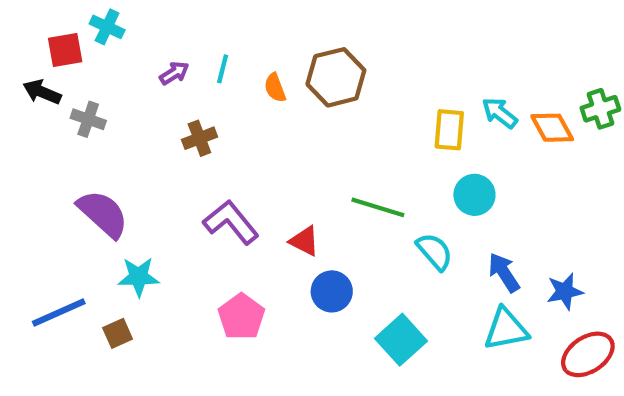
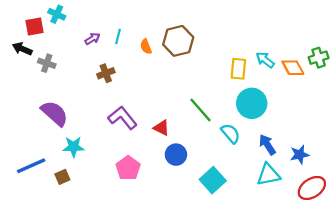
cyan circle: (474, 195) -> (252, 103), size x1.4
green line: (378, 207) -> (200, 110), turned 32

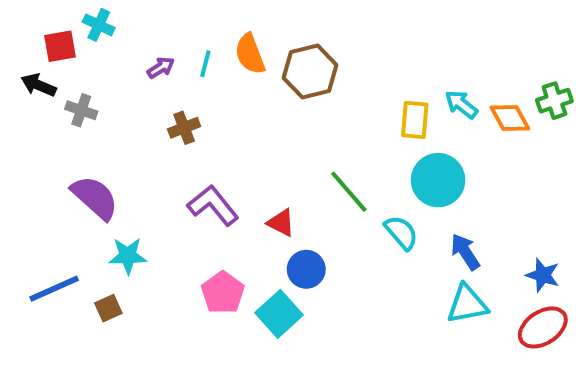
orange semicircle: (146, 47) -> (250, 54), moved, size x1.5
blue star: (300, 155) -> (543, 275), moved, turned 30
cyan square: (213, 180) -> (279, 314), moved

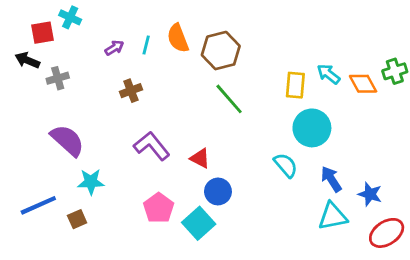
gray cross: (81, 110) -> (58, 78), turned -35
green line: (349, 192) -> (229, 99), moved
blue star: (543, 275) -> (370, 194), moved

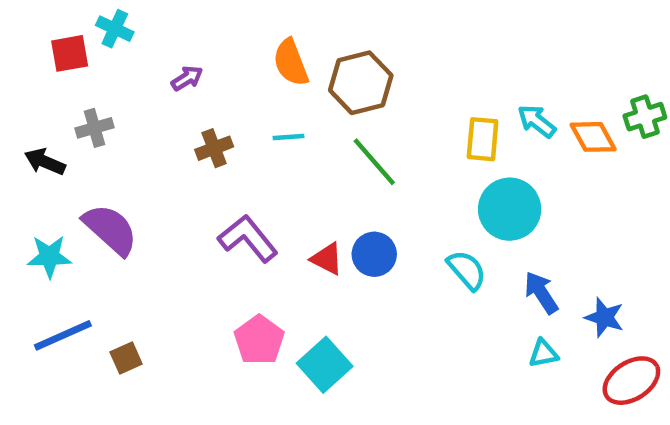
cyan line: (146, 45) -> (289, 137), moved, turned 72
black arrow: (27, 60) -> (45, 162), moved
cyan star: (91, 182) -> (49, 256), moved
blue circle: (218, 191) -> (374, 254), moved
cyan triangle: (333, 216) -> (543, 354), size x0.6

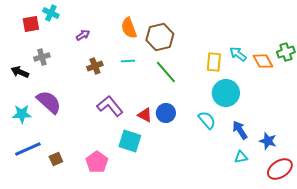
pink pentagon: (259, 340) -> (97, 162), moved
cyan square: (325, 365) -> (130, 141), moved, turned -30

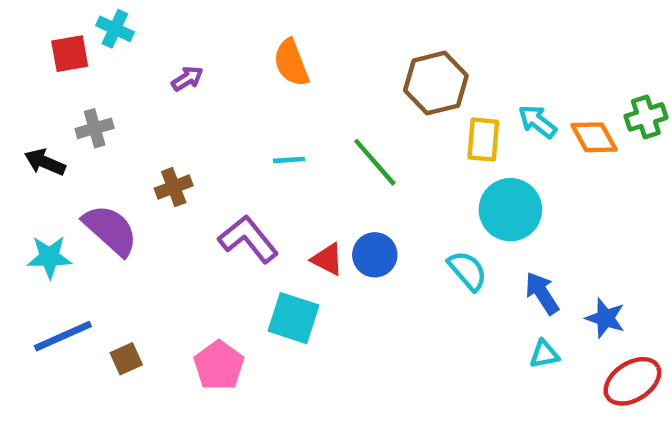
brown hexagon: (160, 37) -> (436, 83), moved
cyan line: (128, 61) -> (289, 160), moved
brown cross: (95, 66) -> (174, 187), moved

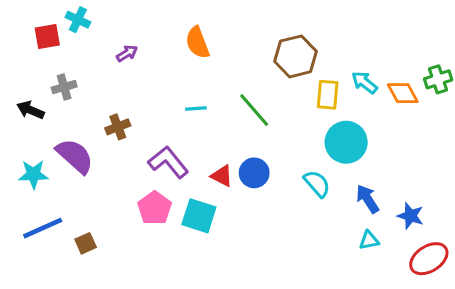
pink pentagon: (219, 366) -> (155, 208), moved

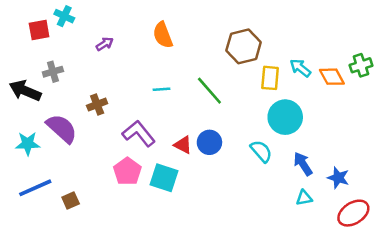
black arrow: (30, 110) -> (25, 91), size x1.4

